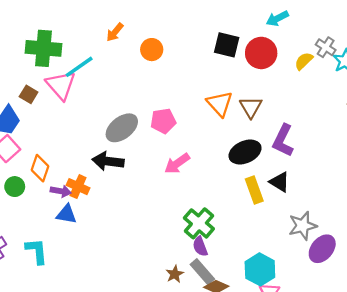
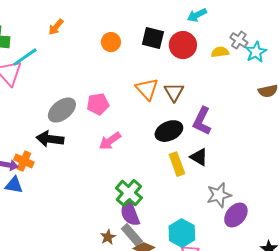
orange circle: (152, 50) -> (111, 42), moved
yellow semicircle: (304, 61) -> (220, 52), turned 36
purple semicircle: (200, 246) -> (130, 213), size x1.5

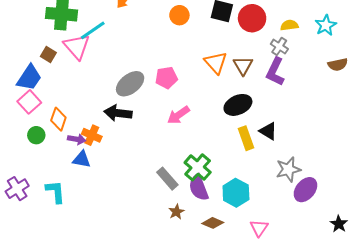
gray cross: (239, 40) -> (279, 46), moved
purple L-shape: (202, 121) -> (275, 72), moved
cyan hexagon: (182, 233) -> (236, 193), moved
gray rectangle: (132, 235) -> (167, 179), moved

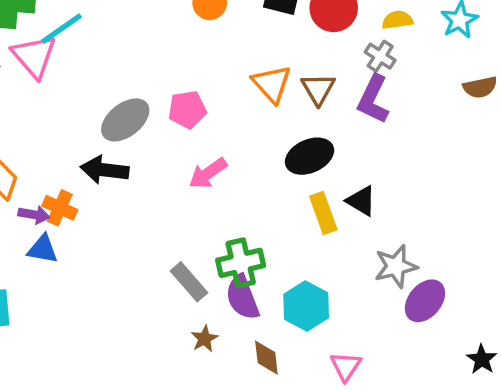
green cross: (198, 167) -> (241, 263), turned 36
brown diamond: (213, 223) -> (266, 358), turned 60

